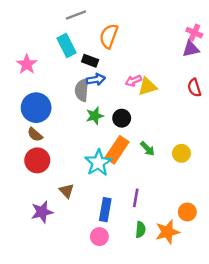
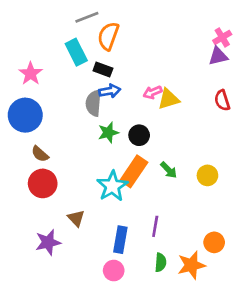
pink cross: (194, 33) -> (222, 37), turned 35
orange semicircle: (109, 36) -> (108, 36), moved
blue circle: (36, 108) -> (25, 115), moved

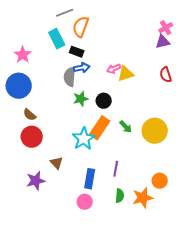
yellow circle: (207, 175) -> (155, 131), size x1.6

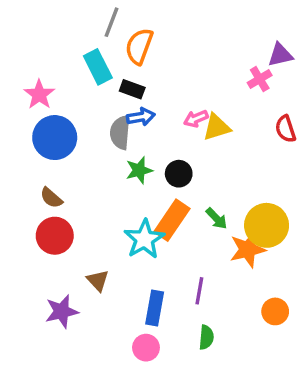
gray line: (65, 13) -> (112, 22), turned -48
pink cross: (166, 28) -> (260, 79), moved
purple triangle: (163, 42) -> (280, 55), moved
blue circle: (19, 86) -> (55, 138), moved
orange star: (143, 198) -> (248, 249), moved

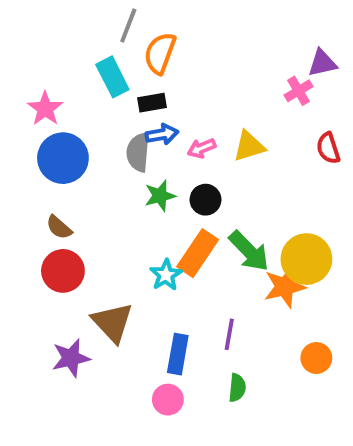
black rectangle: (132, 89) -> (152, 103), turned -30
pink arrow: (196, 119) -> (202, 148), moved
green arrow: (217, 218) -> (249, 251), size x1.6
cyan star: (144, 239) -> (166, 275), size x0.7
brown triangle: (98, 280) -> (112, 322), size x1.6

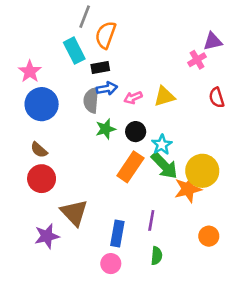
cyan star: (166, 275) -> (162, 145), moved

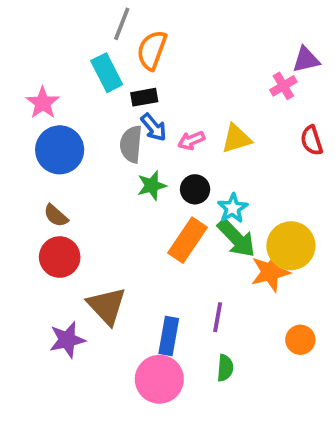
blue arrow: (107, 88) -> (154, 127), turned 60
pink circle: (111, 264) -> (159, 379), size x1.6

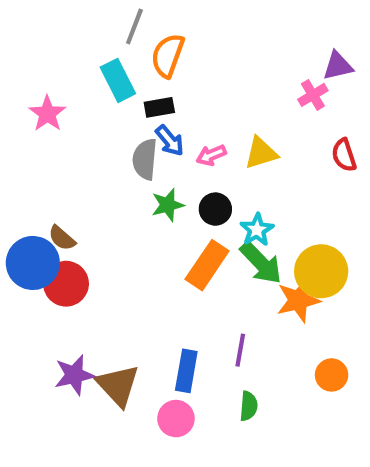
blue circle: (60, 150) -> (33, 263), moved
brown triangle: (107, 306) -> (118, 385), moved
pink circle: (159, 379) -> (176, 419), size x0.7

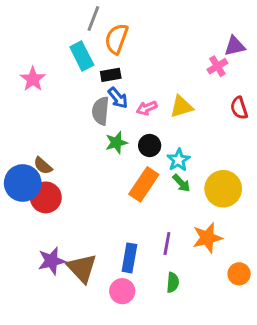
green arrow: (261, 263) -> (181, 183), size x0.6
orange star: (298, 300) -> (207, 238), moved
orange circle: (332, 375) -> (239, 274), moved

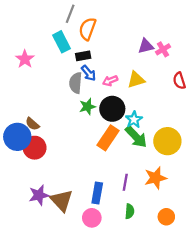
purple triangle: (235, 46) -> (146, 46), moved
black circle: (150, 145) -> (112, 109), size x1.5
green arrow: (181, 183) -> (136, 137), size x1.6
orange circle: (239, 274) -> (166, 217), moved

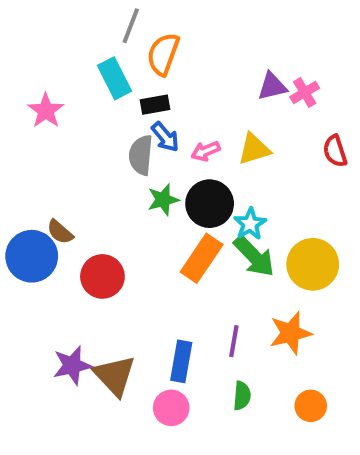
red circle: (35, 148) -> (102, 276), moved

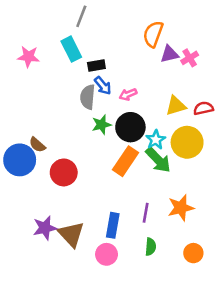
orange semicircle: (163, 54) -> (153, 34), moved
pink star: (46, 111) -> (28, 57), moved, turned -30
yellow triangle: (254, 149) -> (176, 106), moved
red semicircle: (335, 151) -> (203, 108), moved, turned 96
yellow circle: (313, 264) -> (187, 142), moved

